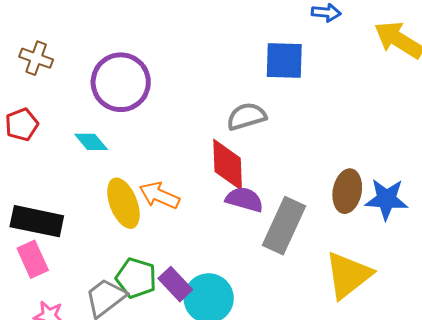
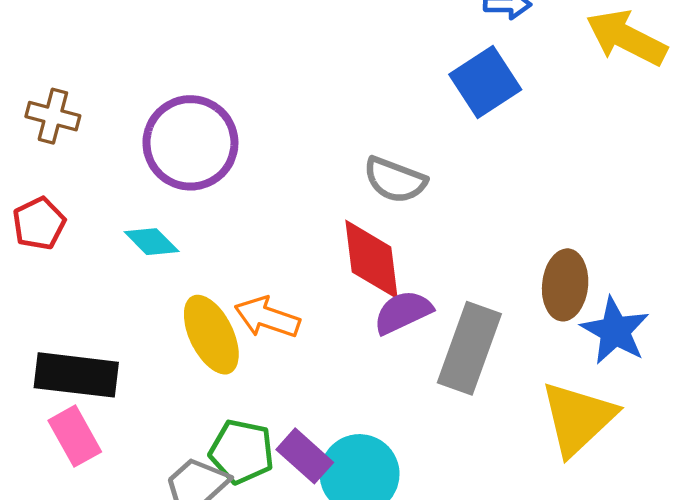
blue square: (284, 61) -> (485, 82), moved, turned -30
gray semicircle: (247, 116) -> (395, 180), turned -138
purple semicircle: (244, 199) -> (403, 312), turned -36
blue star: (386, 199) -> (615, 331), moved, turned 30

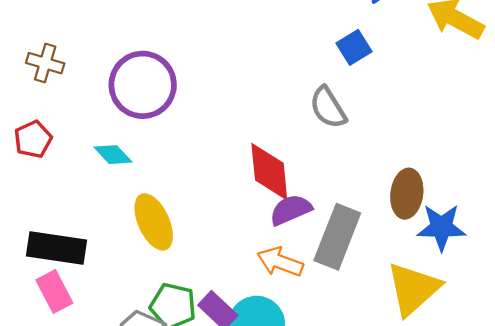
blue square: (485, 82) -> (354, 47), size x0.7
gray semicircle: (395, 180) -> (328, 108), moved, turned 36
orange arrow: (267, 317) -> (280, 262), moved
blue star: (615, 331) -> (441, 227), turned -30

